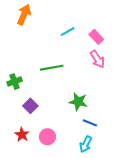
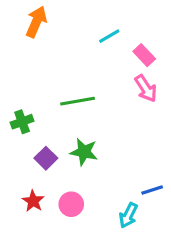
cyan line: (68, 32) -> (109, 36), moved
green star: (78, 102) -> (84, 152), moved
blue line: (90, 123) -> (152, 190), moved, turned -40

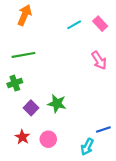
pink rectangle: (144, 55) -> (100, 24), moved
green line: (78, 101) -> (23, 55), moved

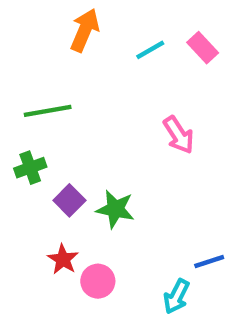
orange arrow: (25, 15) -> (85, 30), moved
pink arrow: (99, 60) -> (179, 135), moved
purple square: (31, 108) -> (69, 200), moved
red star: (22, 137) -> (63, 259), moved

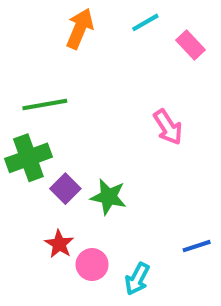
cyan line: (150, 50) -> (145, 22), moved
green cross: (30, 168) -> (28, 158), size x1.5
cyan arrow: (176, 296) -> (137, 279), moved

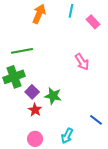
cyan line: (145, 22) -> (71, 11), turned -48
red star: (59, 244) -> (35, 110), moved
blue line: (197, 246) -> (96, 120), turned 56
pink circle: (92, 265) -> (35, 139), moved

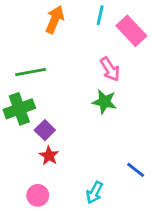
pink rectangle: (93, 22) -> (131, 31), size x1.5
pink arrow: (82, 62) -> (110, 69), moved
green star: (53, 96) -> (104, 102), moved
pink circle: (35, 139) -> (38, 195), moved

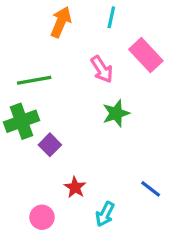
pink rectangle: (131, 31) -> (146, 55), moved
pink arrow: (110, 69) -> (102, 69), moved
green star: (104, 102) -> (116, 113), turned -30
red star: (49, 156) -> (75, 187), moved

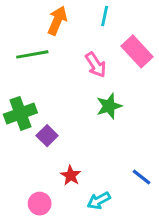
green line: (34, 80) -> (32, 54), moved
cyan arrow: (105, 214) -> (99, 201), turned 35

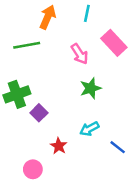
cyan arrow: (99, 201) -> (89, 129), moved

